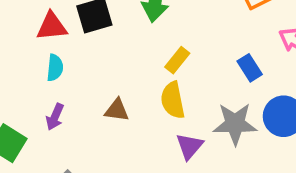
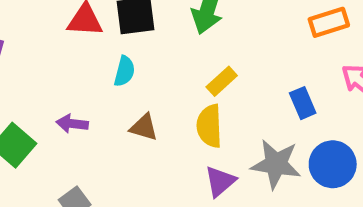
cyan semicircle: (55, 68) -> (124, 71), moved
purple arrow: (55, 117) -> (72, 124), turned 64

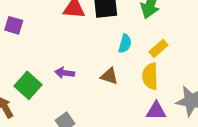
cyan semicircle: (124, 71) -> (125, 44), moved
purple triangle: (220, 181) -> (156, 111), turned 40

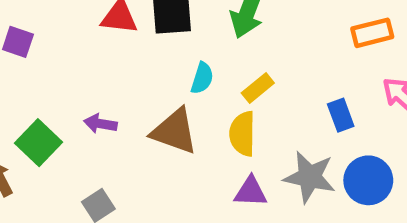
brown triangle: (109, 76) -> (174, 131), size x1.6

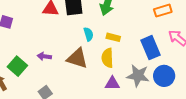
cyan semicircle: (202, 78) -> (88, 34), turned -32
yellow rectangle: (258, 88) -> (113, 37), turned 56
blue rectangle: (341, 115) -> (151, 48), size x1.6

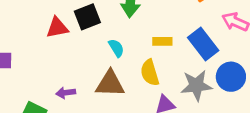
yellow rectangle: (113, 37) -> (162, 41), moved

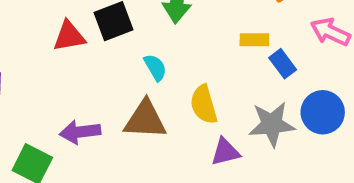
yellow rectangle: (162, 41) -> (254, 40), moved
blue rectangle: (203, 44) -> (283, 64), size x0.6
purple arrow: (66, 93) -> (80, 132), size x1.4

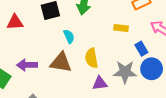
red triangle: (69, 36) -> (15, 22), moved
blue rectangle: (283, 64) -> (141, 49), moved

